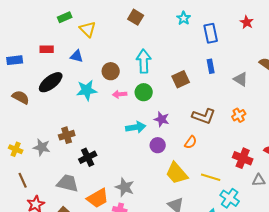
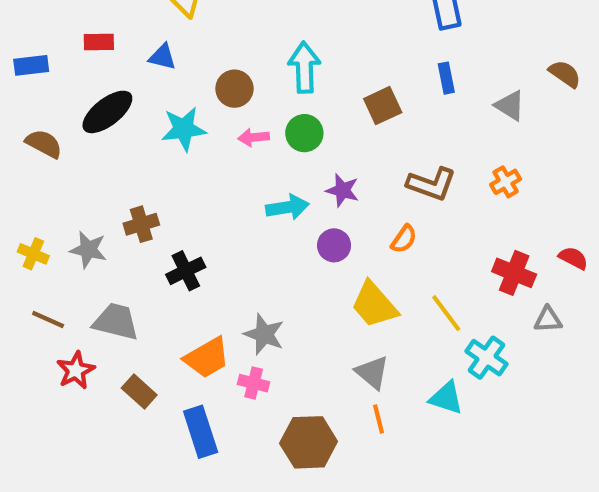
yellow line: (211, 177) -> (446, 313), turned 36
brown line: (23, 180) -> (48, 319), turned -42
gray trapezoid: (68, 183) -> (116, 322), moved

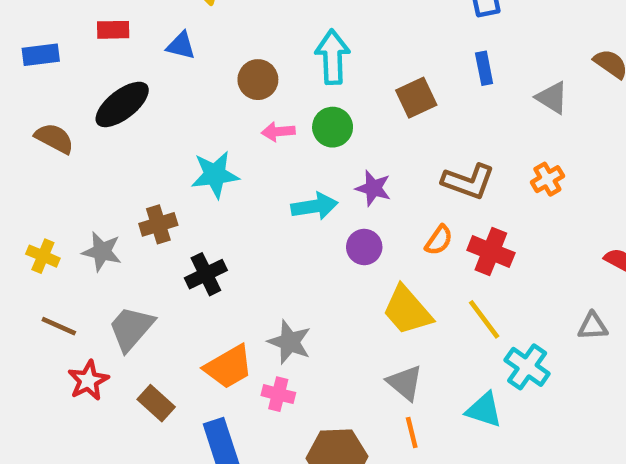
cyan star: (184, 129) -> (215, 175), moved
red cross: (514, 273) -> (491, 252), moved
gray trapezoid: (116, 322) -> (131, 328), turned -63

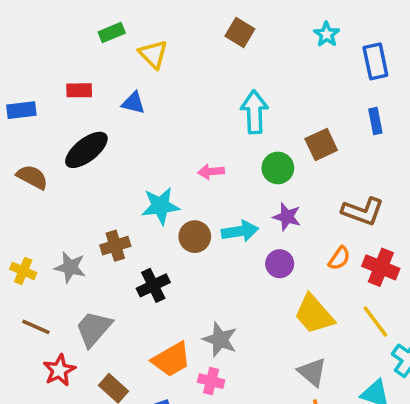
brown circle: (258, 80) -> (195, 237), moved
green circle: (333, 127) -> (278, 168), moved

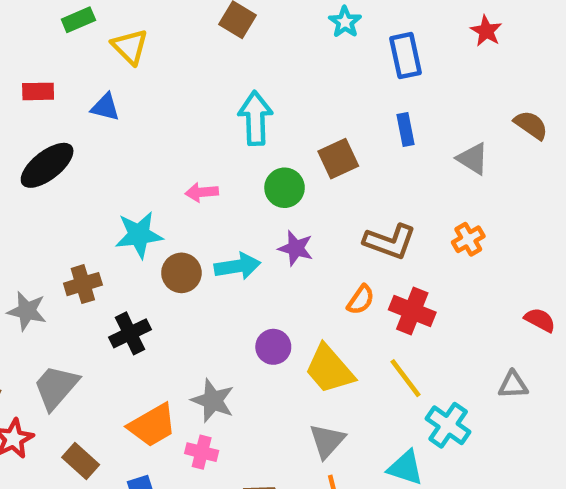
purple circle: (280, 264) -> (273, 347), moved
gray triangle: (312, 372) -> (327, 441), turned 32

